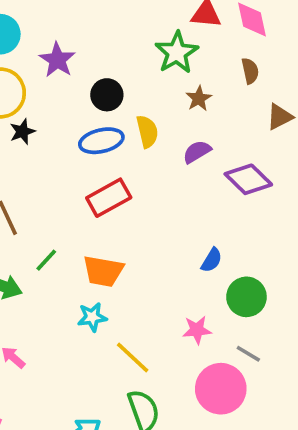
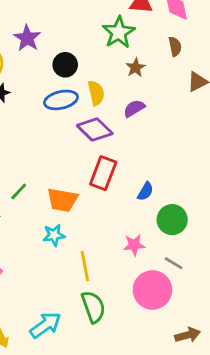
purple diamond: (248, 179) -> (95, 130), moved
red rectangle: (109, 198) -> (103, 173), moved, turned -40
yellow line: (133, 357) -> (85, 266), turned 36

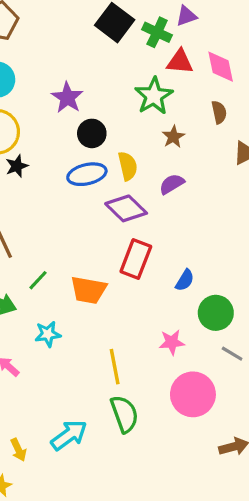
purple star: (27, 38) -> (67, 98), moved
cyan star: (54, 235) -> (48, 334), moved
gray line: (174, 263) -> (232, 354), moved

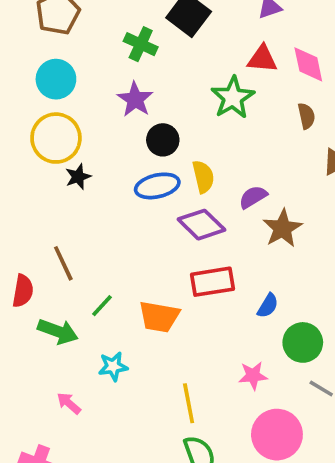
green cross: (157, 32) -> (141, 44), moved
brown star: (173, 137) -> (282, 228), moved, size x1.5
red rectangle: (136, 259) -> (213, 282), turned 60

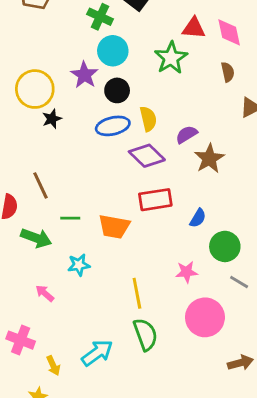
cyan circle: (56, 79) -> (113, 51), moved
purple star: (135, 99) -> (84, 75), moved
green line: (102, 306) -> (70, 218), turned 48

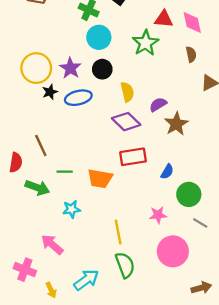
purple star: (84, 75) -> (70, 68), moved
blue ellipse: (113, 126) -> (78, 98), moved
pink arrow: (45, 293) -> (52, 245), moved, size x1.5

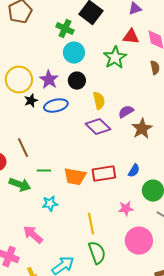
red rectangle: (133, 157) -> (104, 174), moved

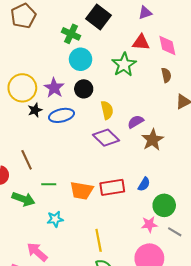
pink star: (126, 209) -> (149, 224), moved

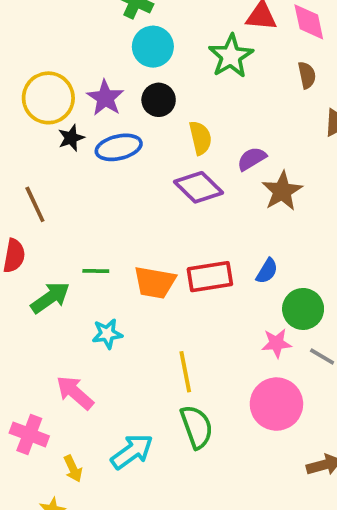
brown line: (27, 160) -> (35, 204), moved
green arrow: (23, 199) -> (50, 298), turned -55

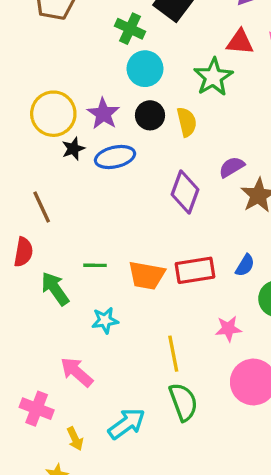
yellow semicircle: (200, 138) -> (187, 122), moved
purple diamond: (199, 187) -> (185, 192), turned 66
green arrow: (50, 298) -> (55, 289), turned -90
pink star: (276, 343) -> (228, 329), moved

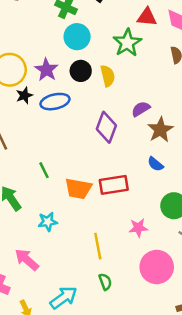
green line: (95, 265) -> (44, 170), moved, turned 63
blue semicircle: (245, 265) -> (155, 164), moved, turned 98
green semicircle: (183, 402) -> (105, 282), size x0.6

